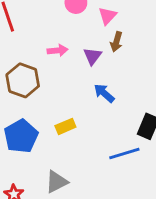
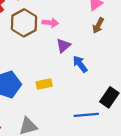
purple triangle: (92, 56) -> (63, 46), moved
brown hexagon: (23, 80) -> (24, 23), moved

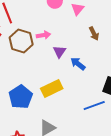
brown arrow: (98, 26) -> (94, 34), moved, turned -40
yellow rectangle: (44, 84) -> (52, 89), size x1.5

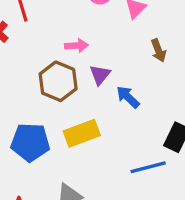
brown hexagon: (21, 41) -> (58, 81), moved
blue pentagon: (21, 97) -> (30, 142), turned 30

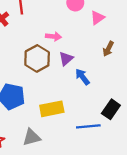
brown arrow: (159, 51) -> (108, 49), turned 40
yellow rectangle: (82, 133) -> (52, 109), moved

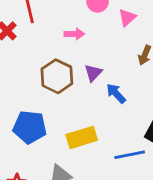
pink arrow: (53, 36) -> (74, 34), moved

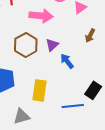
pink arrow: (74, 34) -> (41, 16), size x1.6
yellow rectangle: (82, 137) -> (40, 90), turned -70

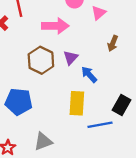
yellow rectangle: (40, 90) -> (77, 103), moved

